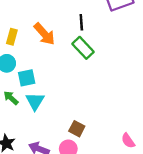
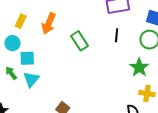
black line: (81, 22) -> (117, 35), moved
orange arrow: (44, 34) -> (49, 23), turned 55

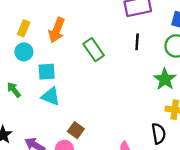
cyan circle: (12, 43) -> (24, 52), moved
cyan square: (27, 58) -> (47, 72), moved
cyan triangle: (31, 79) -> (51, 96), moved, turned -48

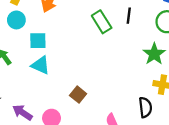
green rectangle: (94, 50) -> (102, 22), moved
brown square: (76, 130) -> (78, 95), moved

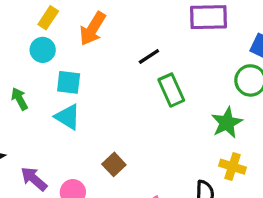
black line: (129, 16) -> (149, 56), moved, turned 42
green rectangle: (102, 22) -> (171, 90), moved

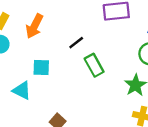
cyan square: (69, 82) -> (41, 68), moved

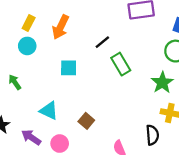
cyan triangle: (22, 90) -> (49, 111), moved

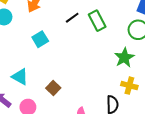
green rectangle: (121, 64) -> (97, 21), moved
cyan square: (69, 68) -> (40, 39), turned -35

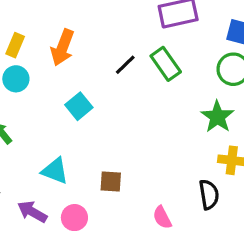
brown square: (53, 88) -> (111, 181), turned -32

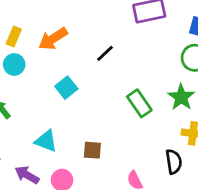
orange arrow: (62, 48) -> (53, 39), turned 36
green rectangle: (166, 64) -> (139, 103), moved

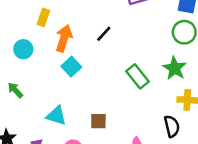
yellow rectangle: (14, 37) -> (43, 17), moved
orange arrow: (53, 39) -> (64, 38), moved, turned 144

